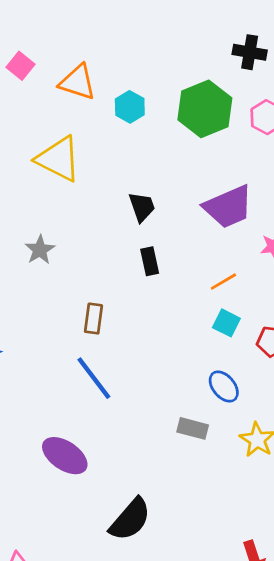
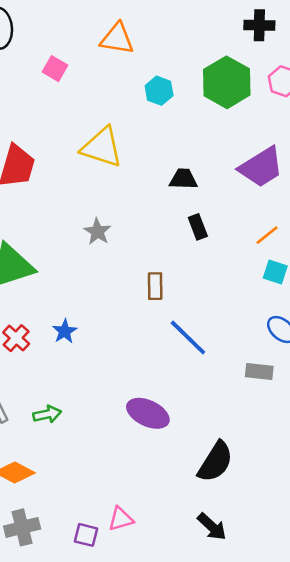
orange triangle: (78, 82) -> (117, 39), moved
black trapezoid: (142, 207) -> (183, 179), turned -60
blue line: (94, 378) -> (188, 338), moved

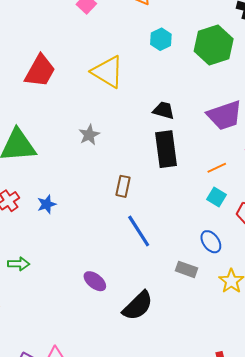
black rectangle: (198, 227) -> (166, 149), size x1.8
purple ellipse: (148, 413) -> (95, 281), size x0.7
black semicircle: (215, 462) -> (138, 306), moved

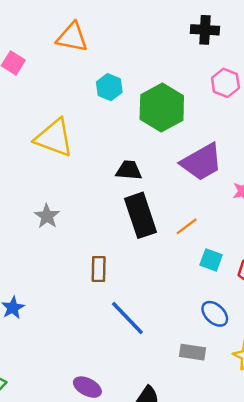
green hexagon: (214, 45) -> (162, 107), moved
orange line: (217, 168) -> (187, 226), moved

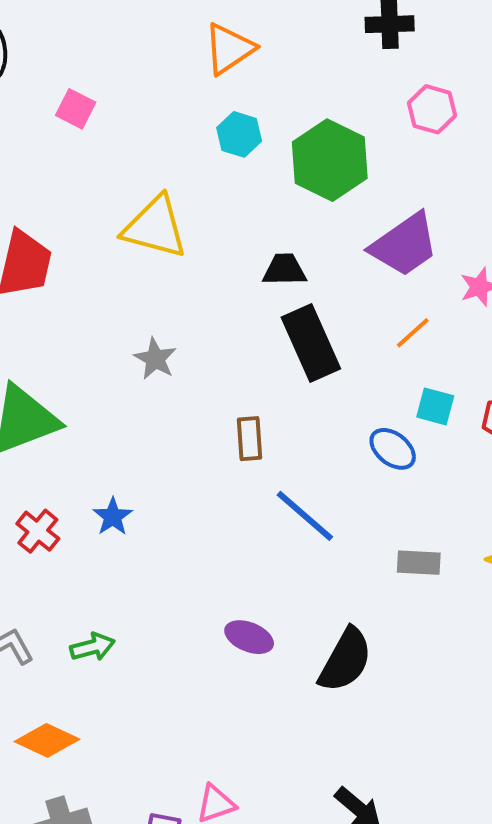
orange triangle: (72, 37) -> (229, 49), moved, turned -40
orange line: (187, 226) -> (413, 333), moved
blue ellipse: (215, 314) -> (393, 449), moved

